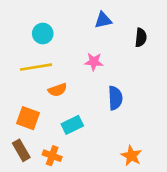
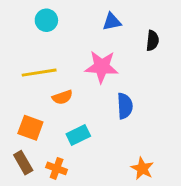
cyan circle: (43, 34) -> (46, 20), moved
pink star: (94, 62) -> (102, 67), size x1.6

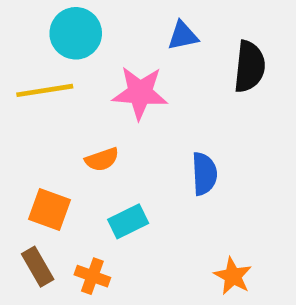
cyan circle: (46, 20) -> (76, 33), size x1.4
black semicircle: (152, 41) -> (250, 67), size x1.5
pink star: (102, 67) -> (140, 93), moved
yellow line: (39, 73) -> (45, 90), moved

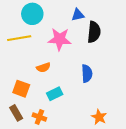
black semicircle: (250, 67) -> (94, 32), moved

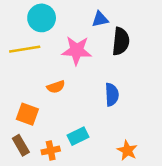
cyan rectangle: (55, 94) -> (78, 136), moved
orange cross: (39, 117) -> (51, 150), turned -32

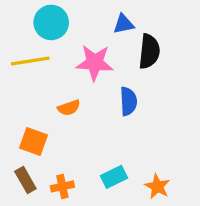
blue semicircle: (112, 95) -> (128, 101), moved
cyan rectangle: (78, 136) -> (114, 177), moved

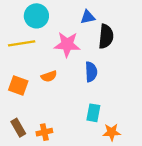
orange square: (33, 141) -> (18, 85), moved
cyan rectangle: (114, 177) -> (93, 113), moved, turned -54
orange star: (157, 186) -> (112, 132), turned -30

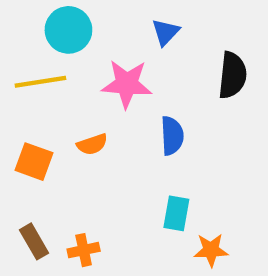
blue triangle: (88, 17) -> (166, 32), turned -35
black semicircle: (106, 36) -> (233, 75), moved

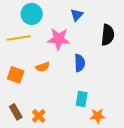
orange cross: (84, 250) -> (39, 116), turned -32

